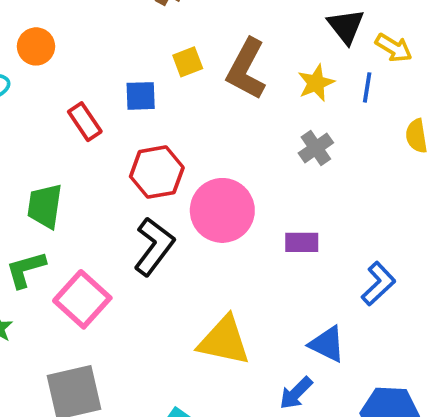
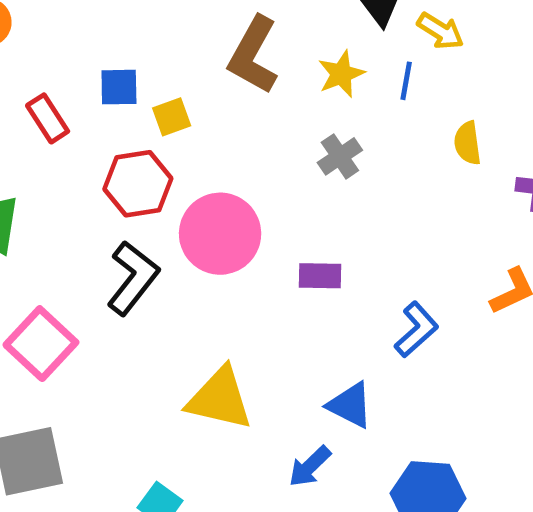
yellow square: (188, 62) -> (172, 117), moved

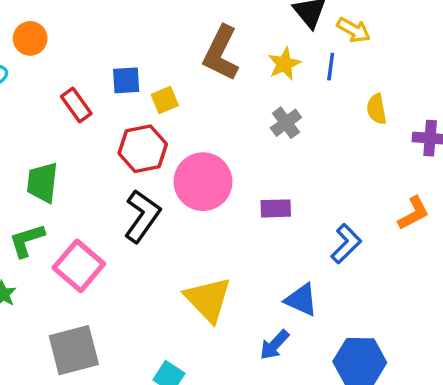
yellow triangle: (220, 399) -> (208, 299), turned 36

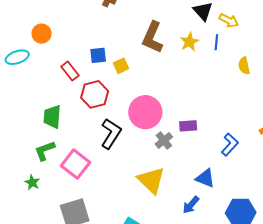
gray cross: (286, 123) -> (164, 140), moved
red hexagon: (143, 149) -> (95, 94), moved

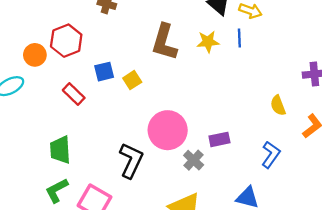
yellow star: (189, 42) -> (208, 42), turned 30
yellow semicircle: (244, 66) -> (278, 105), moved
red hexagon: (95, 94) -> (66, 41), moved

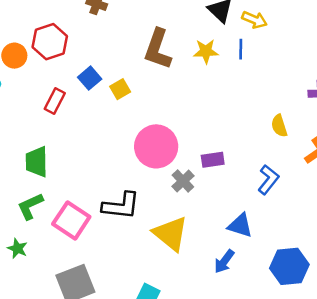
blue square: (104, 72) -> (90, 78), turned -30
red rectangle: (74, 94) -> (55, 101), turned 70
black L-shape: (131, 160) -> (121, 206), moved, turned 68

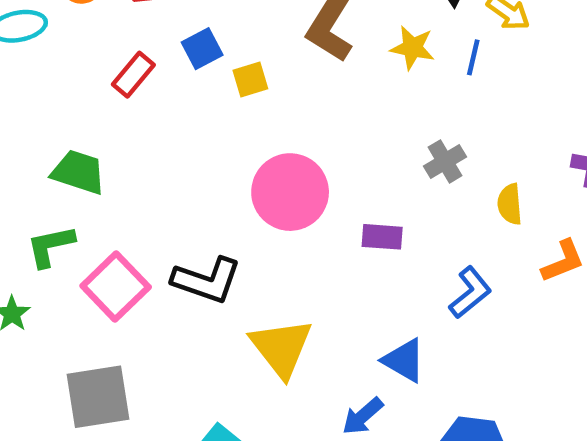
green trapezoid: (37, 162) -> (79, 172), turned 96
gray cross: (183, 181) -> (445, 161), moved

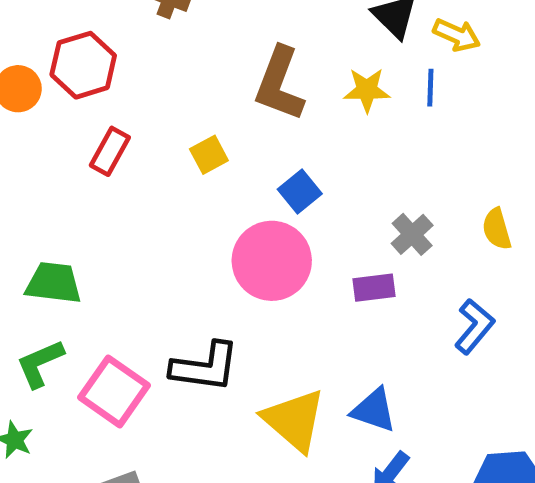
blue square: (202, 49) -> (300, 191), moved
red rectangle: (133, 75) -> (110, 151), moved
gray cross: (445, 161) -> (412, 234), moved
blue triangle: (404, 360) -> (374, 410), moved

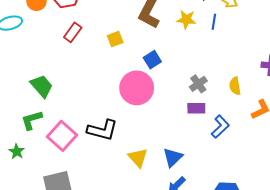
green trapezoid: (53, 283) -> (42, 86), turned 35
purple rectangle: (374, 288) -> (196, 108), moved
blue triangle: (374, 410) -> (173, 157), turned 50
yellow triangle: (294, 420) -> (138, 158), size x0.7

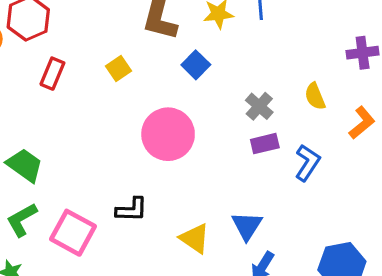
blue square: (152, 60) -> (196, 65), moved
black L-shape: (102, 130) -> (132, 210), size x0.7

